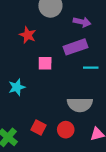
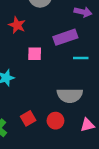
purple arrow: (82, 22) -> (83, 12), moved
red square: (38, 127) -> (28, 118), turned 32

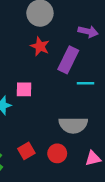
red star: (17, 25) -> (40, 46), moved
purple rectangle: (65, 37) -> (68, 60), turned -45
pink square: (35, 54) -> (24, 89), moved

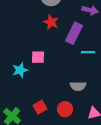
gray semicircle: (73, 125) -> (78, 86), size x0.7

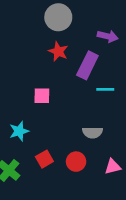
cyan star: (20, 70) -> (19, 131), moved

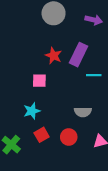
purple arrow: (108, 36) -> (94, 20), moved
red star: (58, 51) -> (54, 56), moved
cyan star: (19, 131) -> (32, 111), moved

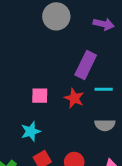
red star: (54, 56) -> (74, 98), moved
gray semicircle: (83, 112) -> (105, 125), moved

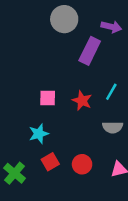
purple rectangle: (86, 65) -> (90, 51), moved
cyan line: (104, 89) -> (111, 92), turned -60

